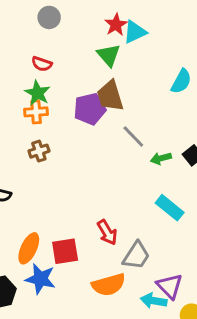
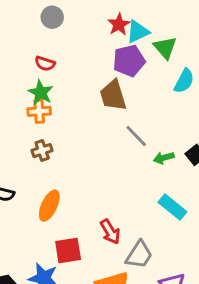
green triangle: (109, 55) -> (165, 48), moved
purple pentagon: (90, 109) -> (129, 61), moved
orange ellipse: (29, 248) -> (49, 206), moved

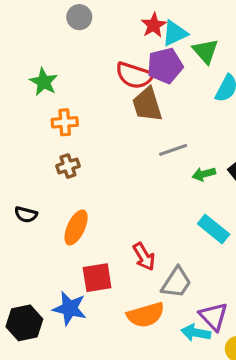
red semicircle: (45, 64) -> (134, 75), moved, size x1.6
green star: (41, 93) -> (44, 82), moved
gray line: (136, 136) -> (173, 150), turned -65

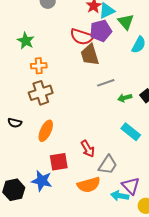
brown cross: (68, 166) -> (41, 93), size x1.6

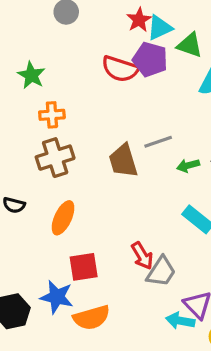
green triangle: (126, 22) -> (190, 45), turned -30
purple pentagon: (101, 31) -> (150, 59), turned 30
brown trapezoid: (90, 55) -> (123, 161), moved
red arrow: (88, 149) -> (142, 256), moved
orange semicircle: (89, 185) -> (92, 318), moved

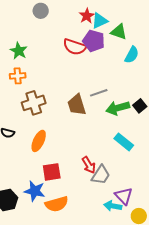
orange cross: (52, 115) -> (18, 76), moved
green arrow: (188, 166) -> (118, 108), size x1.6

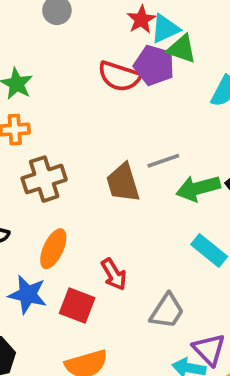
green triangle: (119, 32) -> (182, 49), moved
red arrow: (89, 165) -> (114, 274), moved
red square: (52, 172) -> (77, 306), turned 30
blue star: (35, 191) -> (28, 295), moved

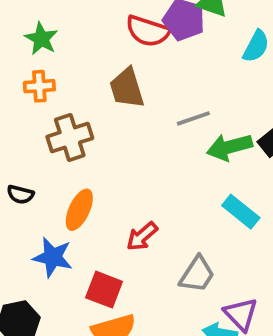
brown trapezoid: (123, 183) -> (127, 88), moved
red arrow: (114, 274) -> (142, 236), turned 80
red square: (77, 306) -> (104, 290), moved

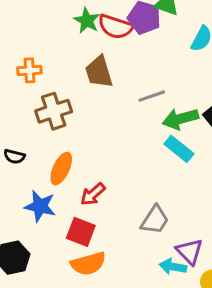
green star: (41, 39) -> (87, 21), moved
cyan rectangle: (241, 212) -> (179, 149), moved
red arrow: (142, 236) -> (93, 194), moved

